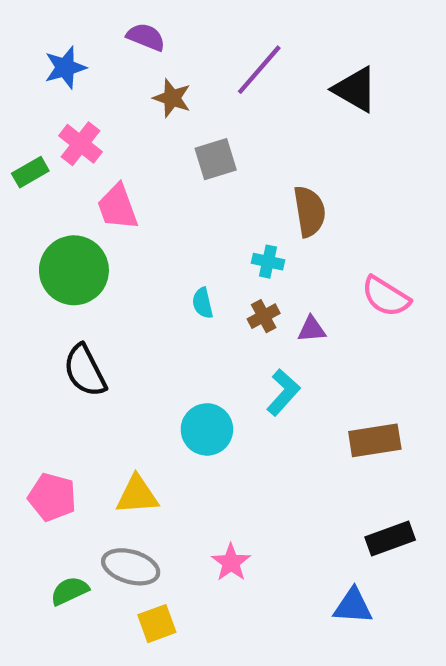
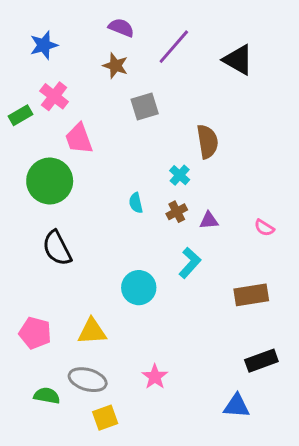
purple semicircle: (146, 37) -> (121, 28), moved
cyan cross: (268, 262) -> (180, 175), turned 30
pink semicircle: (386, 296) -> (264, 228), moved, size x0.6
green semicircle: (70, 591) -> (47, 396), turned 35

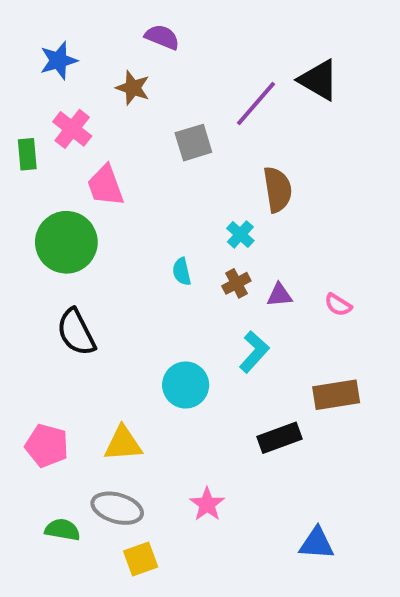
purple line: (174, 47) -> (256, 103), moved
brown star: (115, 66) -> (133, 88), moved
green rectangle: (20, 115) -> (27, 154), turned -65
pink semicircle: (264, 228) -> (338, 305), moved
black rectangle: (261, 361) -> (279, 438), moved

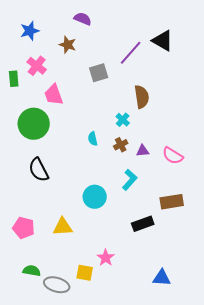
pink semicircle: (338, 305) -> (173, 156), size x1.5
gray ellipse: (117, 508) -> (57, 285), moved
yellow square: (141, 559) -> (85, 273), moved, turned 30

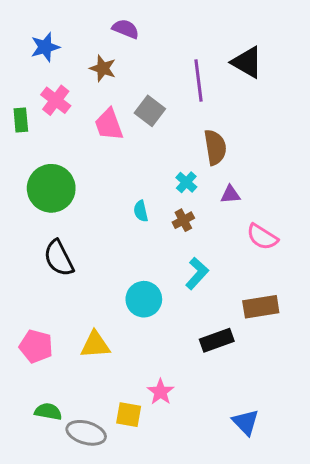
purple line: (131, 53) -> (198, 80), turned -48
gray square: (99, 73) -> (150, 111), turned -36
pink trapezoid: (54, 95) -> (109, 125), moved
purple triangle: (143, 151) -> (230, 194), moved
blue triangle: (162, 278) -> (246, 422), turned 42

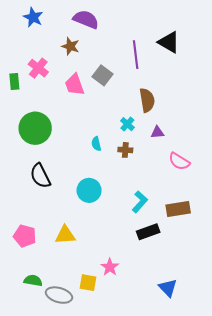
purple semicircle: (126, 29) -> (86, 19), size x1.4
blue star: (45, 47) -> (33, 17), moved, turned -30
brown cross: (183, 220) -> (125, 150), turned 32
cyan L-shape: (197, 273) -> (140, 202), moved
cyan circle: (144, 299) -> (89, 190), moved

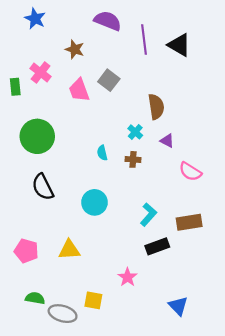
purple semicircle: (86, 19) -> (108, 21), moved
purple line: (136, 55) -> (144, 39), moved
purple triangle: (157, 132) -> (167, 141), turned 32
pink star: (110, 267) -> (128, 277), moved

